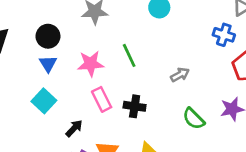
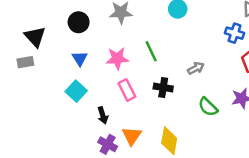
black circle: (48, 36) -> (79, 22), moved
black cross: (135, 106) -> (163, 87), moved
black arrow: (74, 128) -> (103, 115), turned 119

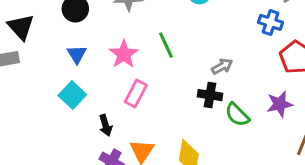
pink star: (117, 58) -> (124, 54), turned -30
black cross: (163, 87) -> (210, 95), moved
pink rectangle: (127, 90) -> (136, 94), turned 55

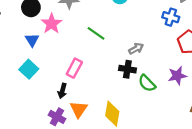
green line: (166, 45) -> (96, 33), turned -30
pink star: (124, 54) -> (52, 24), moved
black arrow: (106, 125) -> (62, 91), moved, turned 32

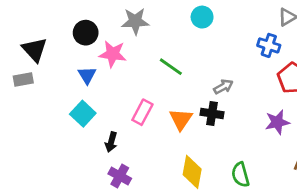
pink star: (52, 24) -> (113, 54), turned -30
green semicircle: (147, 83) -> (240, 175), moved, turned 30
black arrow: (62, 91) -> (111, 142), moved
orange triangle: (79, 109) -> (181, 119), moved

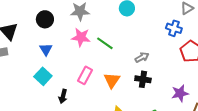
pink star: (113, 54) -> (81, 37), moved
black cross: (212, 114) -> (143, 79), moved
purple star: (277, 122) -> (180, 93), moved

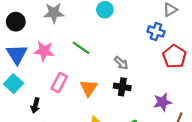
pink star: (81, 37) -> (44, 51), moved
blue triangle: (46, 49) -> (17, 54), size x1.5
gray arrow: (142, 57) -> (121, 63), turned 72

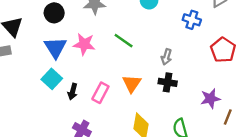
blue cross: (156, 31) -> (192, 20), moved
gray arrow: (121, 63) -> (166, 57), turned 64
pink rectangle: (59, 83) -> (100, 93), moved
black arrow: (35, 105) -> (73, 92), moved

